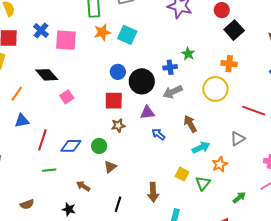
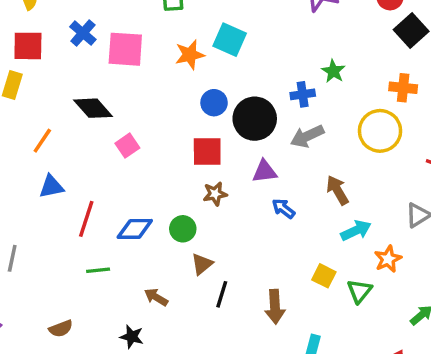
orange star: (102, 32) -> (190, 55), moved
black line: (118, 204) -> (222, 294), moved

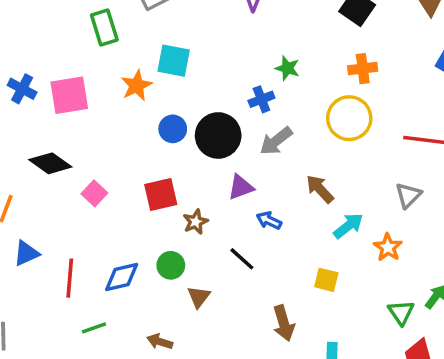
red square: (207, 152) -> (161, 194), moved
green triangle: (359, 291) -> (401, 312), moved
black line: (222, 294) -> (242, 259), moved, turned -52

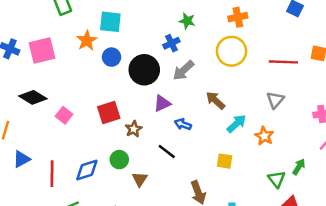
blue circle: (173, 129) -> (112, 57), moved

